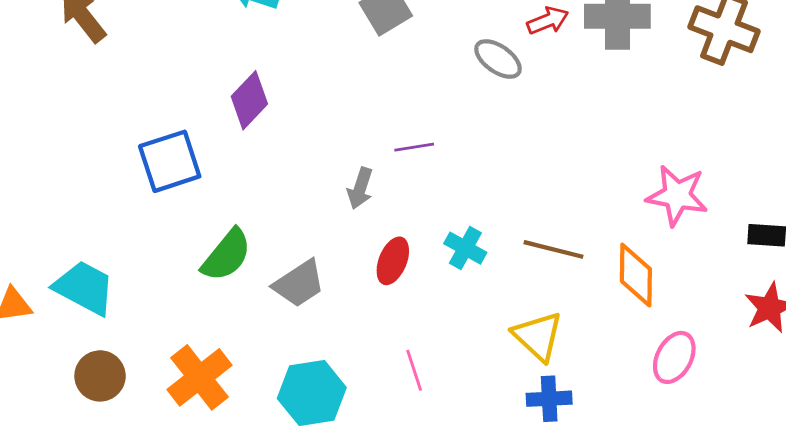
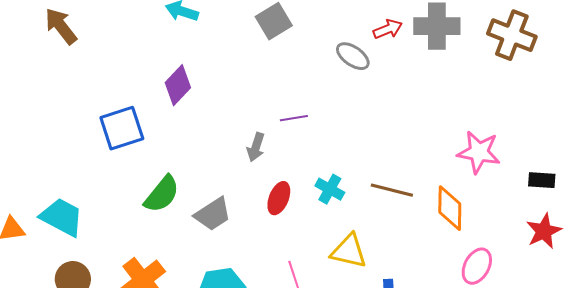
yellow triangle: (538, 336) -> (349, 251), moved, turned -30

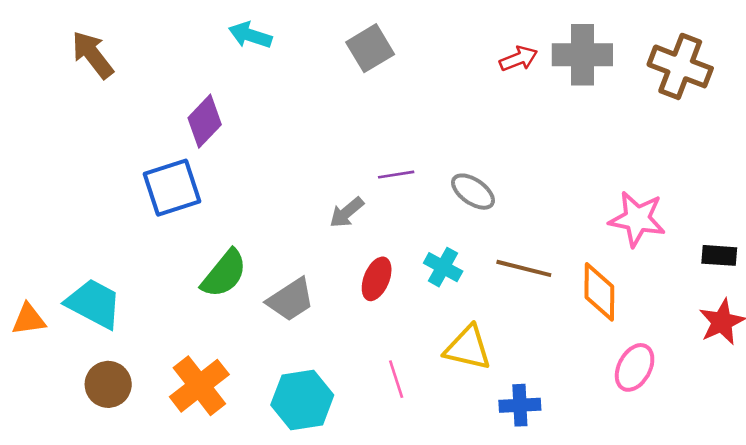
gray ellipse: (353, 56) -> (473, 192), moved
purple diamond: (178, 85) -> (205, 121), moved
gray arrow: (256, 147) -> (347, 212), turned 32

